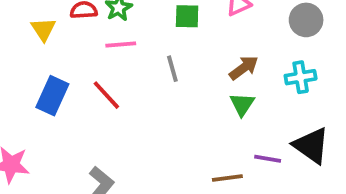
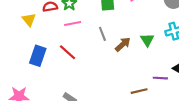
brown arrow: (244, 68) -> (123, 44), moved
green triangle: (242, 104) -> (147, 40), moved

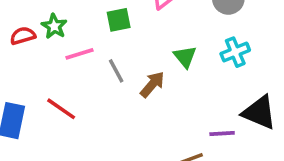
pink line: (73, 24) -> (79, 54), moved
green triangle: (147, 40) -> (185, 57), moved

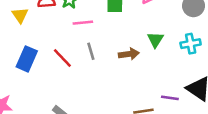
gray line: (116, 71) -> (91, 51), moved
brown arrow: (152, 84) -> (129, 54), turned 30

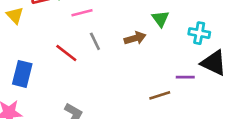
cyan cross: (191, 44) -> (199, 33), moved, turned 30
blue rectangle: (27, 59) -> (22, 74), moved

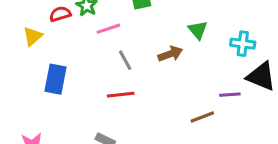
yellow triangle: (15, 15) -> (33, 36), turned 36
red line: (66, 53) -> (121, 95), moved, turned -40
blue rectangle: (22, 74) -> (55, 79), moved

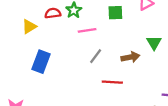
gray line: (125, 60) -> (96, 56), turned 56
red line: (121, 95) -> (112, 82), moved

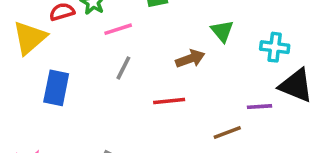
yellow triangle: (29, 26) -> (30, 38), size x1.5
gray line: (96, 56) -> (123, 68), moved

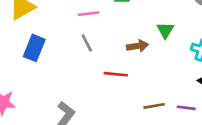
gray line: (123, 68) -> (87, 43), turned -66
purple line: (260, 107) -> (186, 108), moved

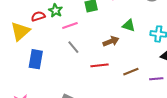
green triangle: (165, 30) -> (129, 25), turned -32
brown line: (154, 106) -> (131, 72), moved

